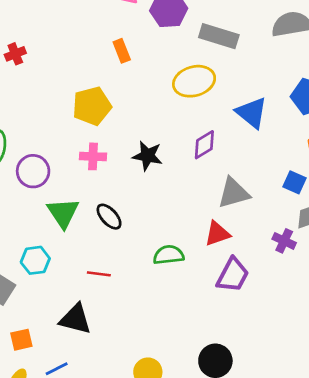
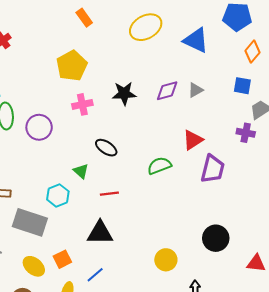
purple diamond: (204, 145) -> (167, 91), moved, turned 30
gray triangle: (234, 193) -> (195, 90), moved, size x0.6
green triangle: (63, 213) -> (81, 171), moved, size x0.6

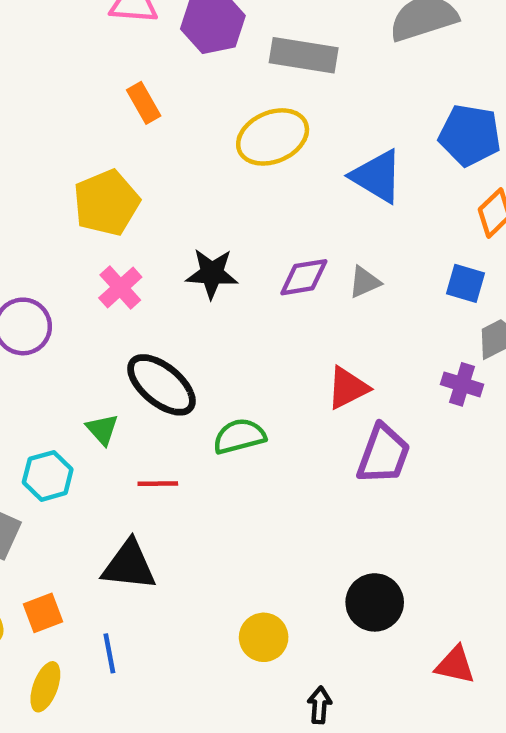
pink cross: (82, 104) -> (120, 287), turned -36
black ellipse: (106, 148) -> (161, 385), size x1.5
green semicircle: (159, 166) -> (239, 436), moved
blue line: (95, 275) -> (109, 653), turned -66

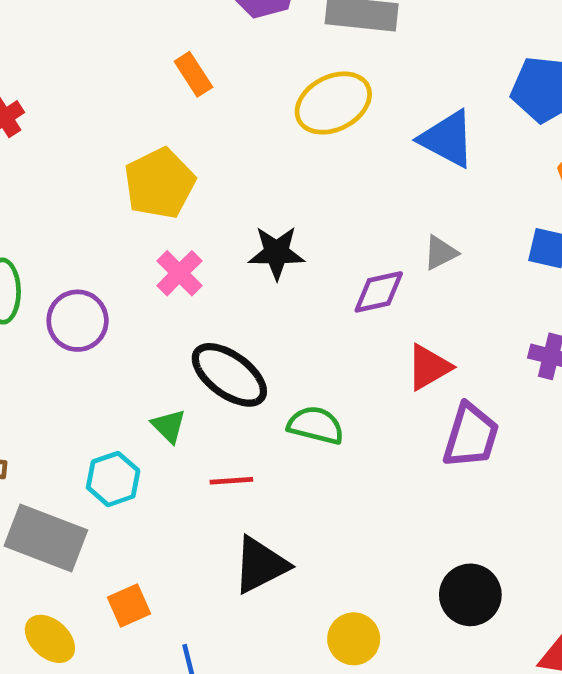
purple diamond: (304, 277) -> (379, 292), moved
green semicircle: (239, 436) -> (316, 425), turned 32
black triangle: (129, 565) -> (260, 565), moved, turned -30
orange square: (43, 613) -> (129, 605), moved

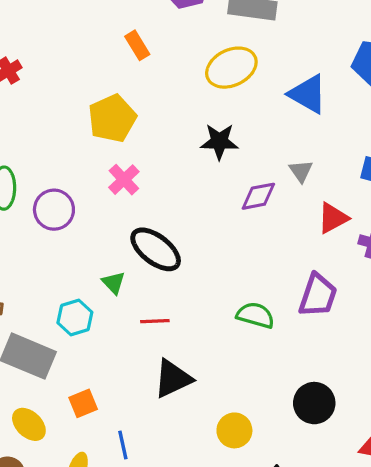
black star: (276, 253) -> (219, 141), moved
gray triangle: (440, 253) -> (301, 171), turned -40
red triangle: (429, 367) -> (333, 218), moved
green semicircle: (316, 425) -> (255, 315), moved

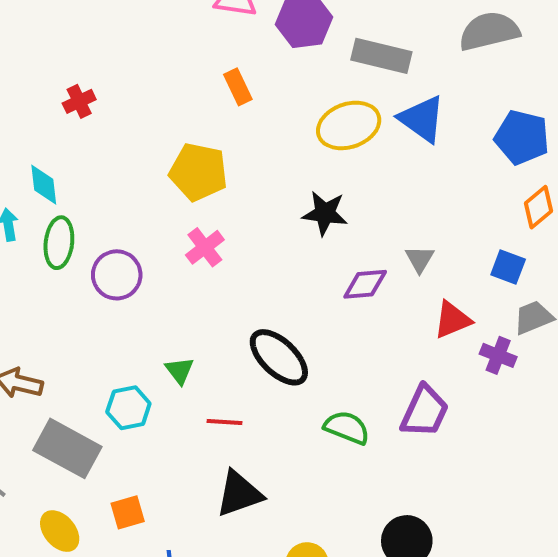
blue triangle: (308, 94) -> (422, 119), moved
yellow pentagon: (112, 118) -> (198, 172), turned 30
black ellipse: (156, 249) -> (279, 357), moved

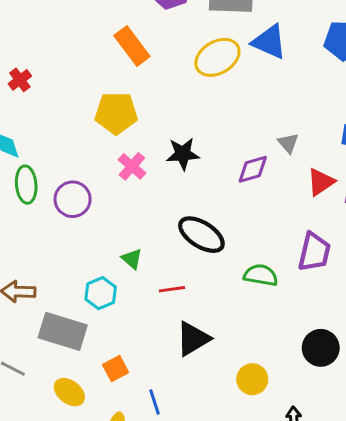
orange rectangle: (238, 87) -> (132, 46), size x1.5
black star: (325, 213) -> (183, 154), moved

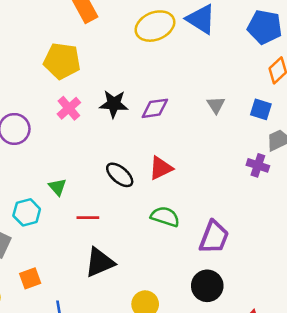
gray triangle: (288, 143) -> (216, 105), moved
purple diamond: (253, 169) -> (155, 108), moved
red triangle: (321, 182) -> (161, 168), moved
black ellipse: (201, 235) -> (120, 175), size x0.7
purple trapezoid: (314, 252) -> (214, 237), moved

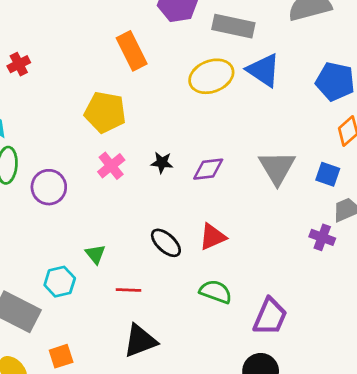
black star: (114, 104) -> (162, 163), size x0.7
gray triangle: (216, 105) -> (277, 168), size x1.8

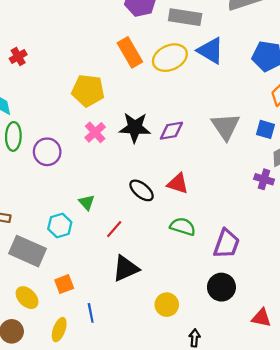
orange rectangle: (132, 51) -> (130, 52), moved
black star: (162, 163) -> (135, 128), size x1.8
red triangle: (212, 237) -> (178, 184), turned 45
red line: (128, 290) -> (114, 229), turned -48

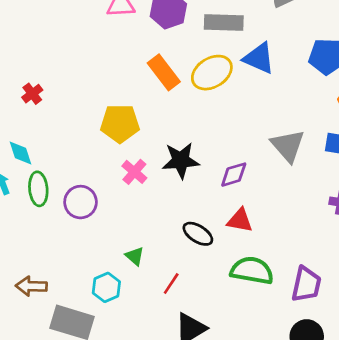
purple diamond: (171, 131) -> (234, 175), moved
green semicircle: (183, 227) -> (252, 270), size x1.4

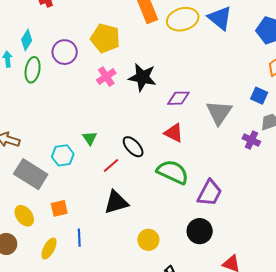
gray triangle: (288, 146) -> (219, 113), moved
cyan diamond: (20, 153) -> (27, 40), turned 35
purple circle: (81, 202) -> (65, 52), moved
black ellipse: (198, 234) -> (133, 147), moved

